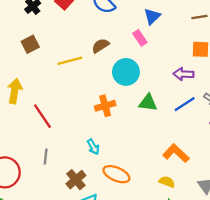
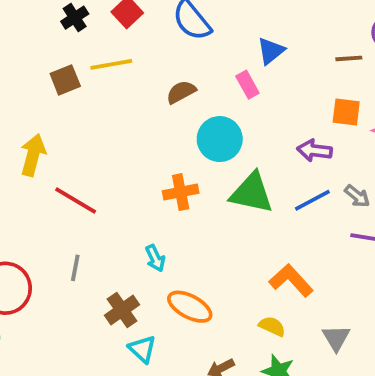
yellow line: (70, 61) -> (111, 64), moved
green triangle: (148, 103) -> (252, 193), size x1.4
red line: (42, 116) -> (76, 201), turned -30

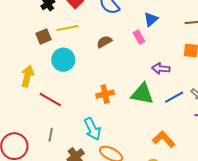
cyan circle: (220, 139) -> (63, 60), moved
purple arrow: (315, 151) -> (161, 69), moved
cyan arrow: (155, 258) -> (92, 129), size x1.6

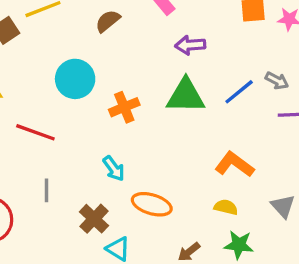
cyan circle: (63, 60) -> (75, 79), moved
purple arrow: (161, 69) -> (190, 45), moved
cyan arrow: (92, 129) -> (114, 168), size x0.7

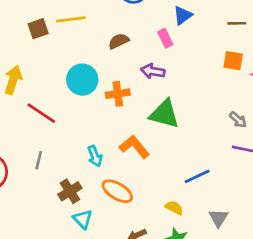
purple arrow: (190, 45) -> (153, 71), moved
blue line: (239, 92) -> (197, 176), moved
orange cross: (124, 107) -> (118, 94), moved
orange L-shape: (234, 164) -> (134, 147), moved

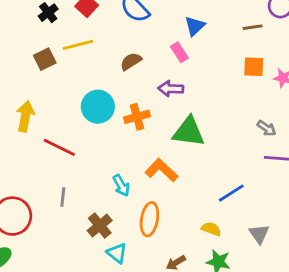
orange ellipse: (117, 191) -> (149, 219), turned 76

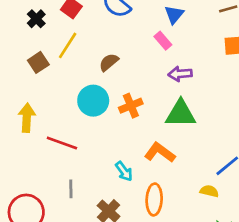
yellow line: (78, 45) -> (68, 45), turned -36
brown semicircle: (131, 61) -> (109, 62), moved
purple arrow: (171, 89) -> (180, 74), moved
yellow semicircle: (211, 229) -> (209, 191), moved

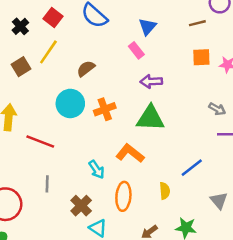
yellow semicircle: (209, 191) -> (165, 191), moved, turned 70

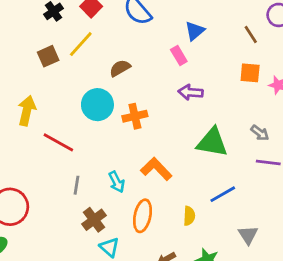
brown line: (197, 23) -> (251, 34), turned 63
green triangle: (150, 118) -> (212, 142), moved
gray line: (47, 184) -> (76, 185), moved

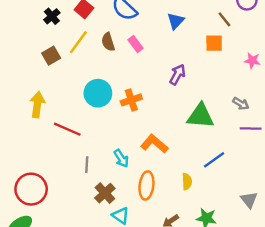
pink rectangle: (179, 56) -> (135, 44), moved
brown semicircle: (120, 68) -> (108, 42), moved, turned -72
orange square: (250, 73) -> (214, 43), moved
purple arrow: (191, 92) -> (177, 75), turned 120
gray triangle: (248, 235) -> (249, 200), moved

